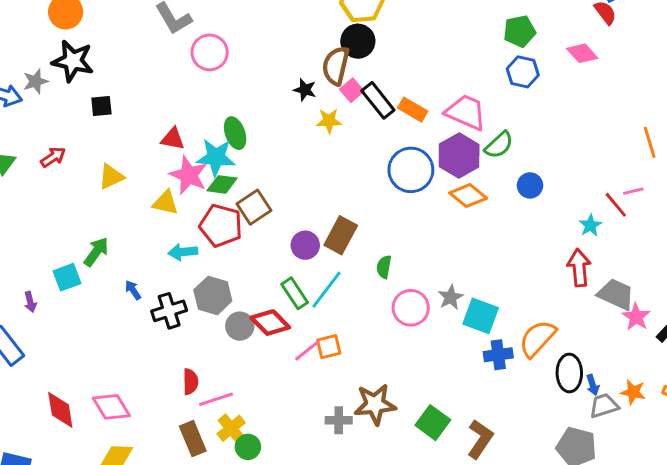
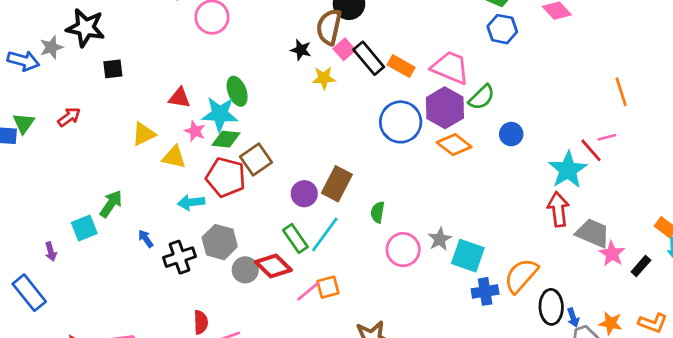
pink star: (189, 175) -> (195, 131), size x0.6
yellow triangle: (111, 177) -> (144, 134), moved
cyan star: (590, 225) -> (568, 170), size x1.8

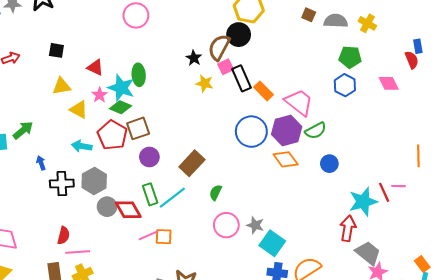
black square: (113, 69) -> (56, 50), moved
purple circle: (304, 194) -> (149, 157), moved
gray star: (440, 239) -> (255, 225), turned 30

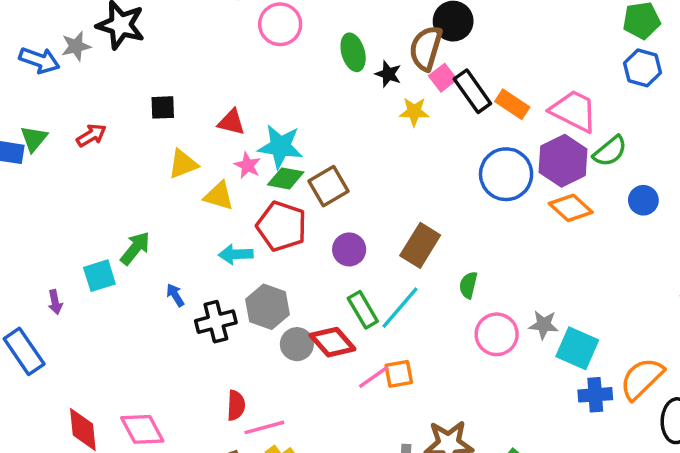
green ellipse: (139, 75) -> (353, 52), moved
brown square: (138, 128) -> (329, 186), moved

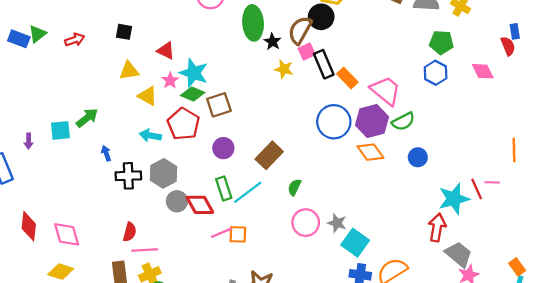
green ellipse: (353, 52) -> (253, 23), size x1.4

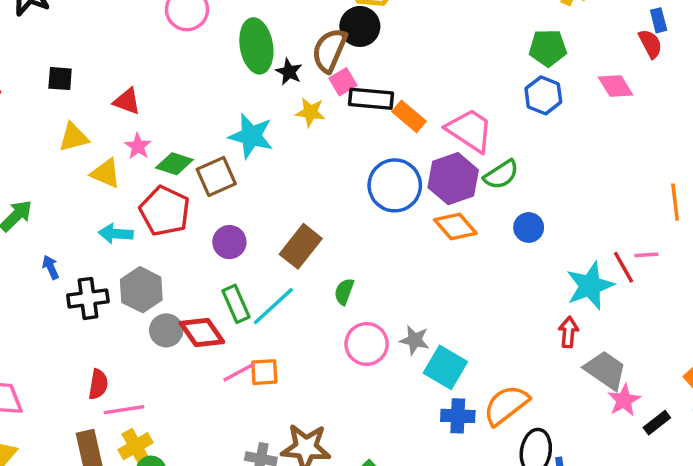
black rectangle: (324, 64) -> (371, 99), turned -56
cyan star: (194, 73) -> (251, 136), moved
red arrow: (437, 227) -> (568, 332), size x0.7

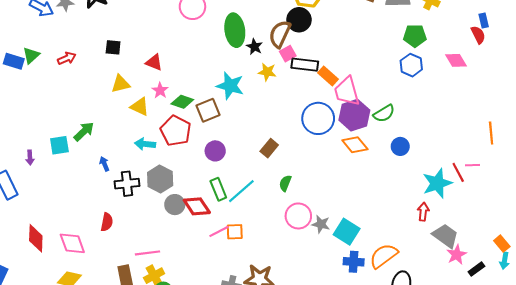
pink trapezoid: (470, 130) -> (347, 91), moved, turned -140
brown rectangle: (301, 246) -> (269, 148), moved, size x0.7
gray star: (415, 340) -> (321, 224), moved
red semicircle: (98, 384) -> (107, 222), moved

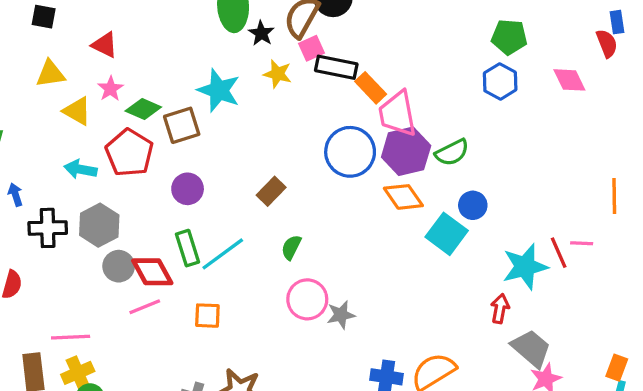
gray star: (321, 224) -> (341, 315), turned -30
pink line: (219, 231) -> (145, 307), moved
cyan square: (347, 232) -> (447, 234), moved
orange rectangle: (502, 244) -> (617, 368), turned 56

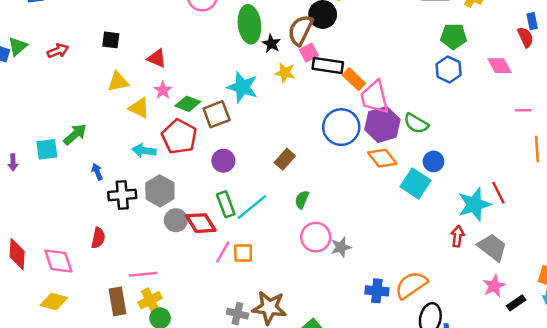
green semicircle: (452, 152) -> (416, 123), turned 60
pink line: (582, 243) -> (523, 110), moved
pink line: (145, 307) -> (223, 252), moved, turned -35
gray trapezoid: (531, 348) -> (492, 247), moved

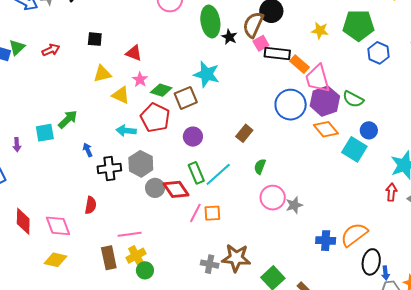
green pentagon: (454, 36) -> (358, 25), moved, size x1.4
yellow star: (285, 73) -> (320, 31), moved

